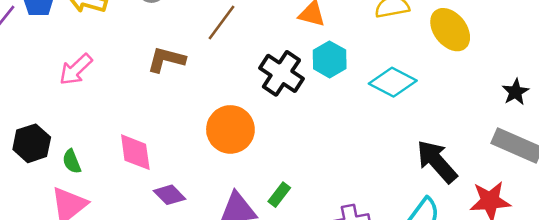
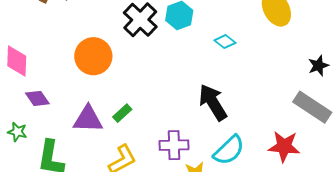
cyan diamond: (393, 82) -> (225, 42), size x0.6
black arrow: (437, 161) -> (213, 102), moved

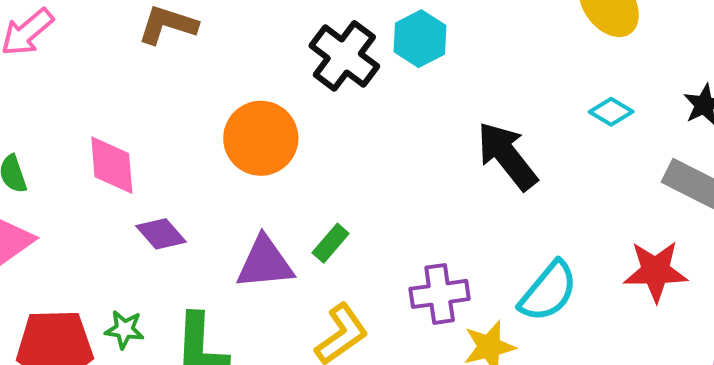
cyan diamond: (225, 42) -> (611, 112), moved
black arrow: (213, 102) -> (507, 156), moved
green star: (17, 132) -> (124, 329), moved

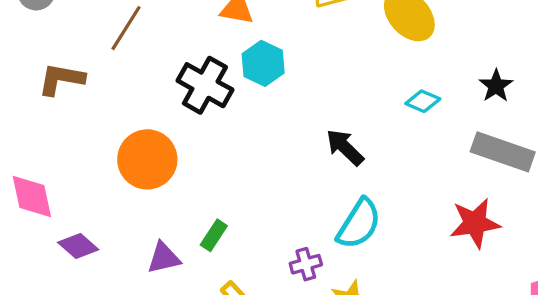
black arrow: (507, 156) -> (345, 147), size x0.7
purple triangle: (265, 263) -> (164, 258), size x0.7
cyan semicircle: (548, 291) -> (359, 224), moved
purple cross: (440, 294) -> (306, 264), size x0.7

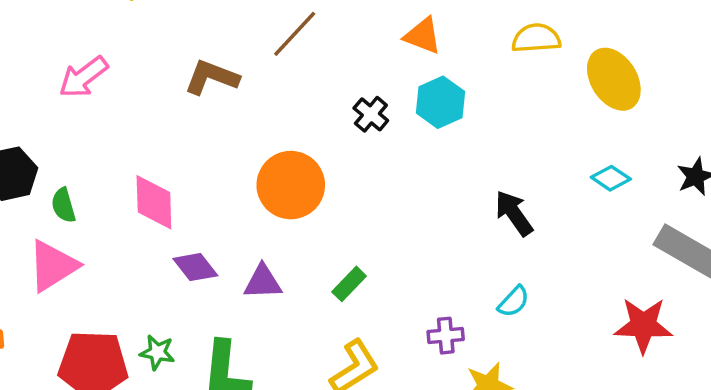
black cross: (205, 85) -> (371, 114), size x0.6
cyan semicircle: (359, 224) -> (514, 302), size x0.6
purple triangle: (164, 258) -> (263, 282), moved

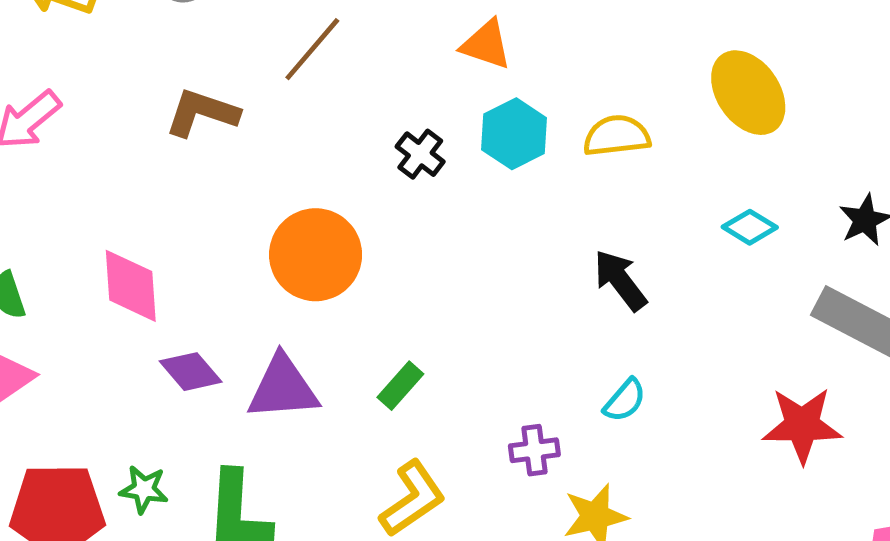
yellow semicircle: (536, 38) -> (617, 136), moved
purple triangle: (263, 282) -> (283, 388), size x1.4

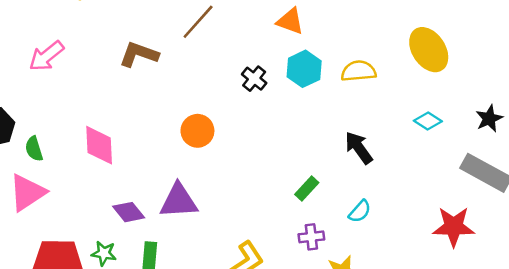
orange circle: (316, 255) -> (197, 131), size x0.7
purple diamond: (191, 372) -> (129, 212), moved
green rectangle: (400, 386) -> (307, 189), moved

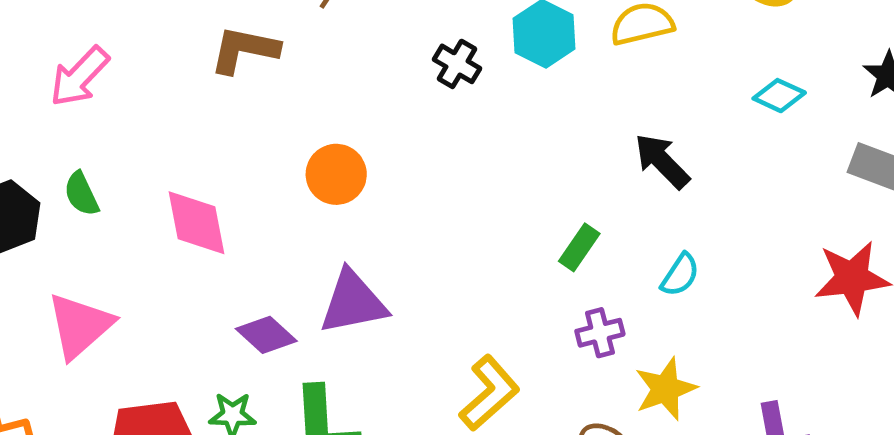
orange circle: (197, 131) -> (336, 174), moved
green semicircle: (34, 149) -> (81, 194), moved

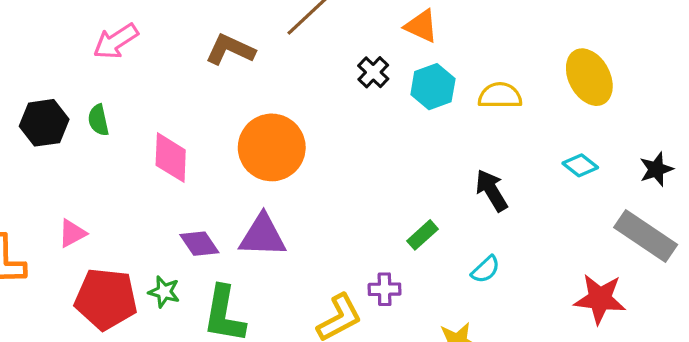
black cross: (457, 64) -> (373, 72), moved
orange circle: (336, 174) -> (272, 147), size x1.6
pink triangle: (80, 326) -> (72, 233), moved, size x0.6
purple cross: (600, 333) -> (385, 289), moved

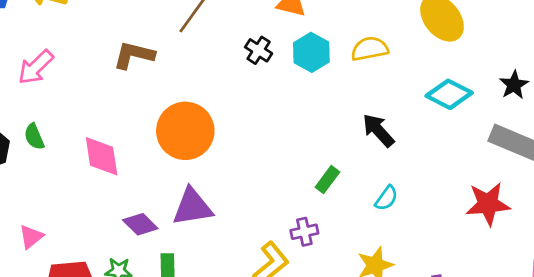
cyan diamond: (580, 165) -> (449, 94), size x1.5

